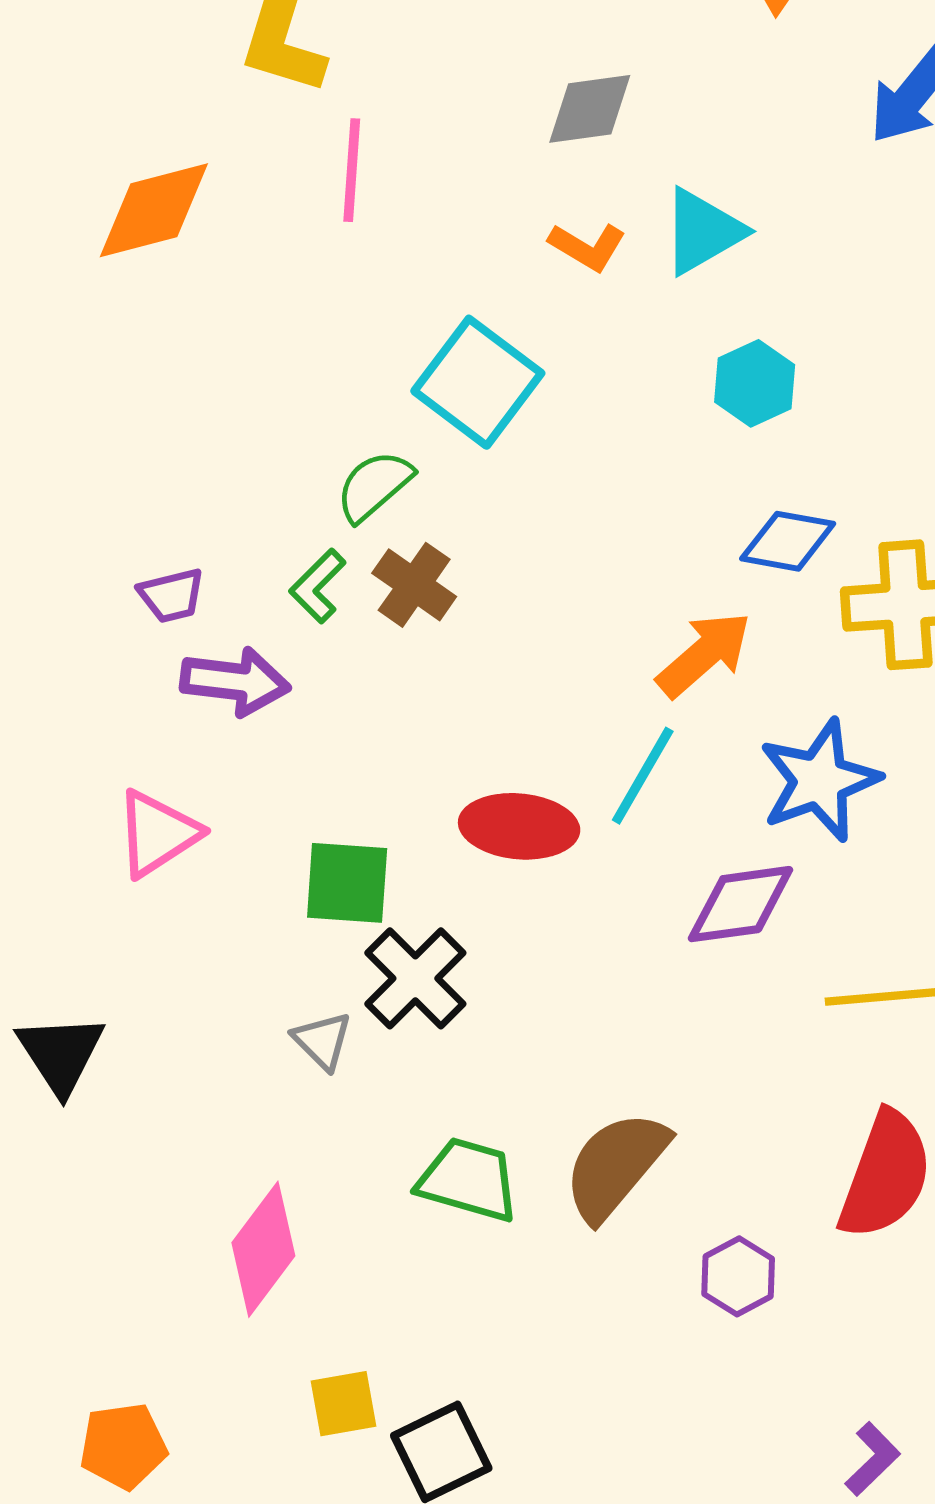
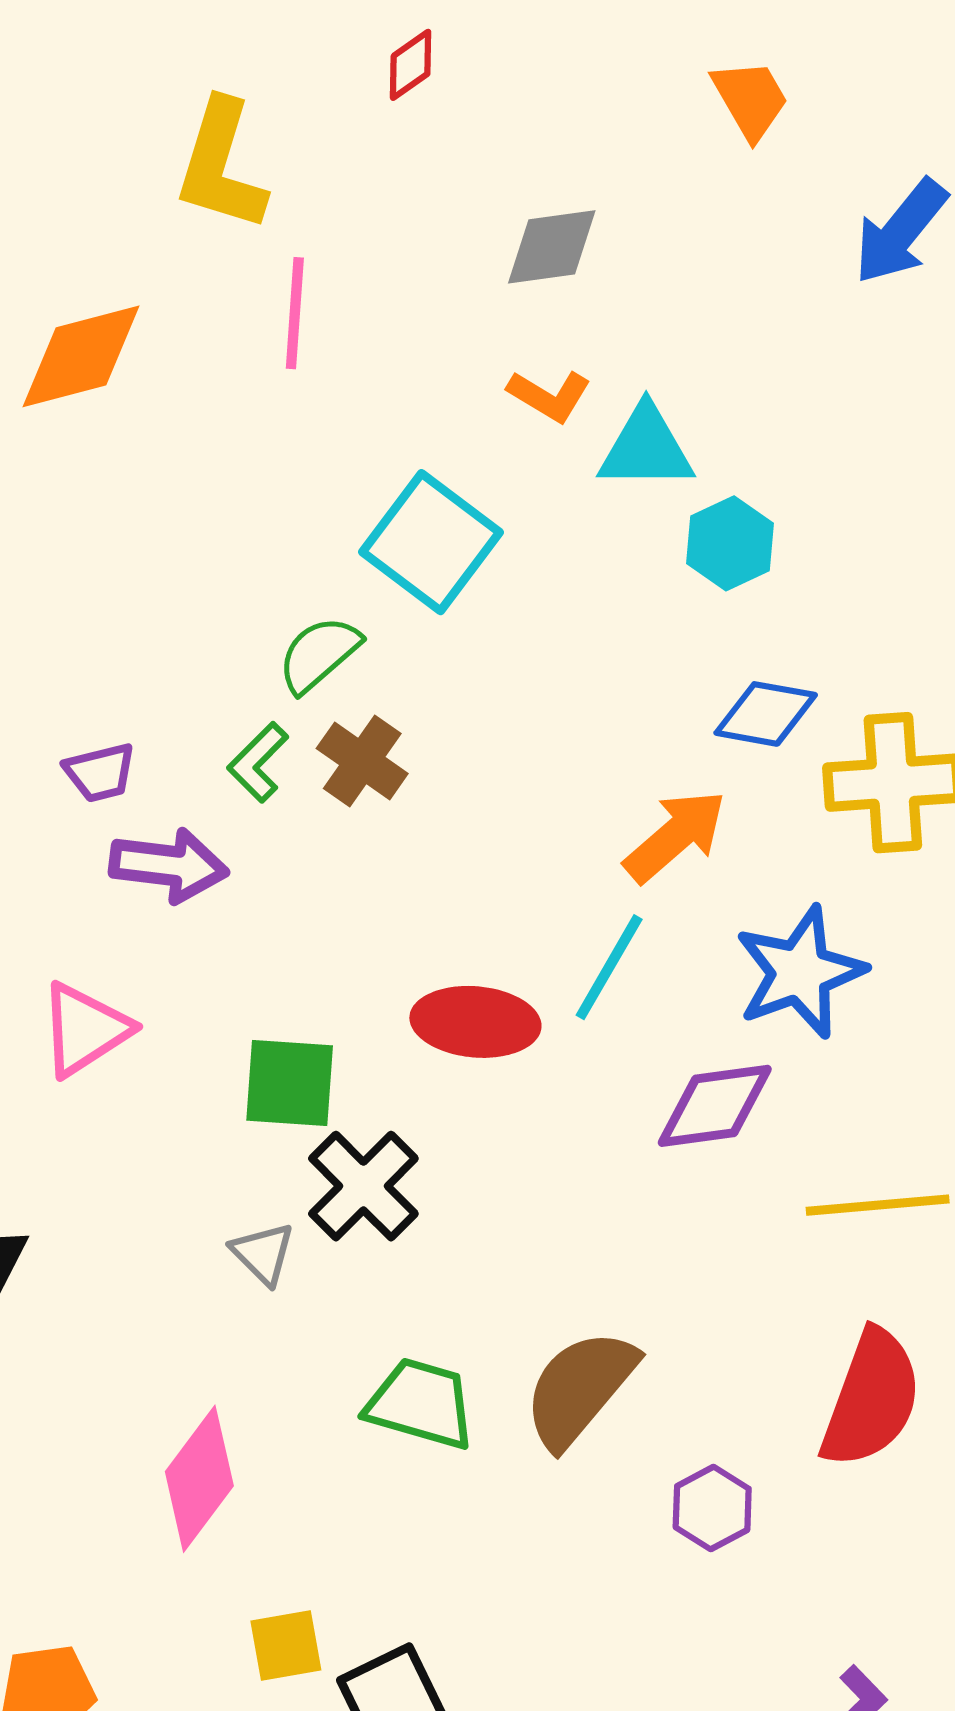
cyan triangle: (703, 231) -> (646, 448), moved, turned 30

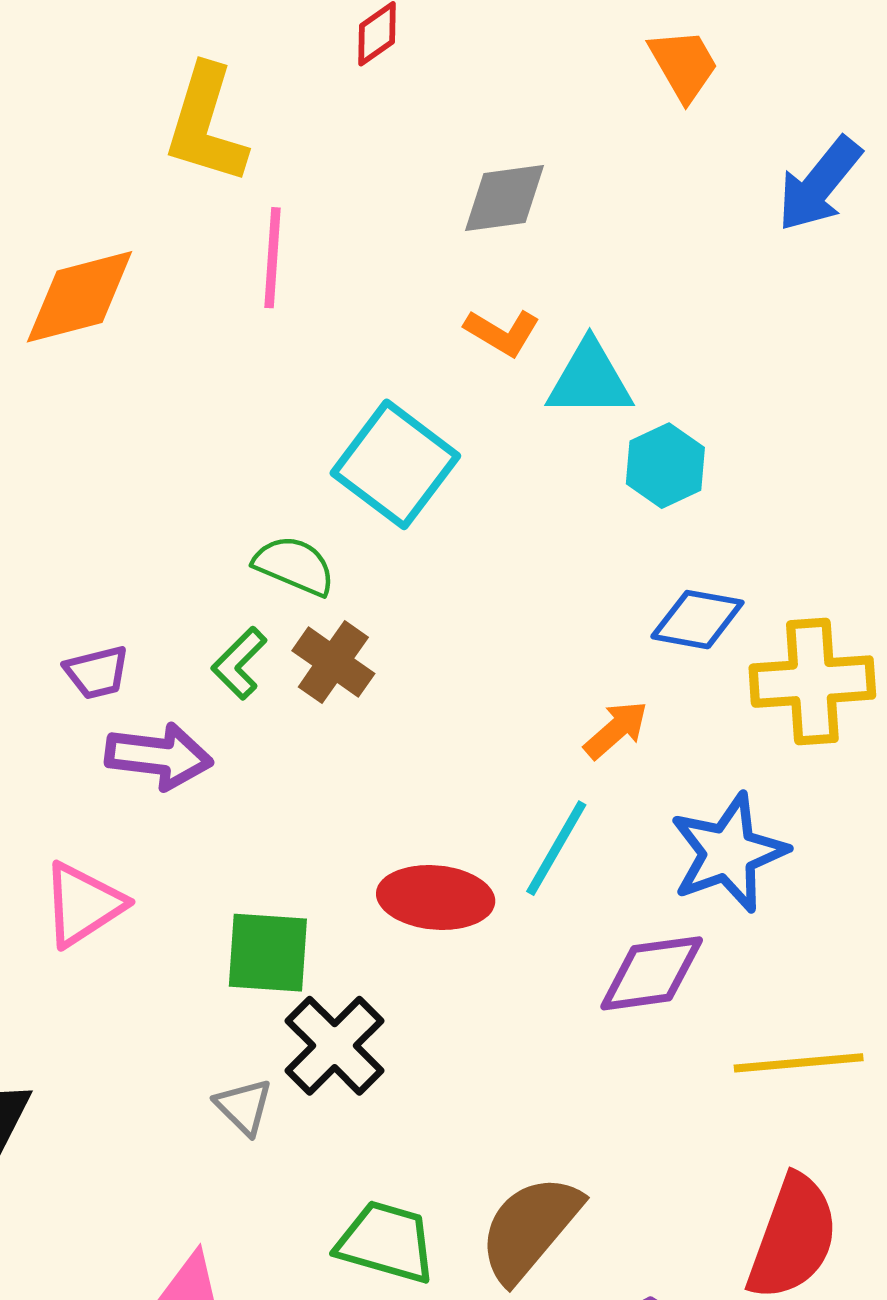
green semicircle: (319, 654) -> (294, 566), turned 64
orange arrow: (675, 836) -> (616, 730), size x0.7

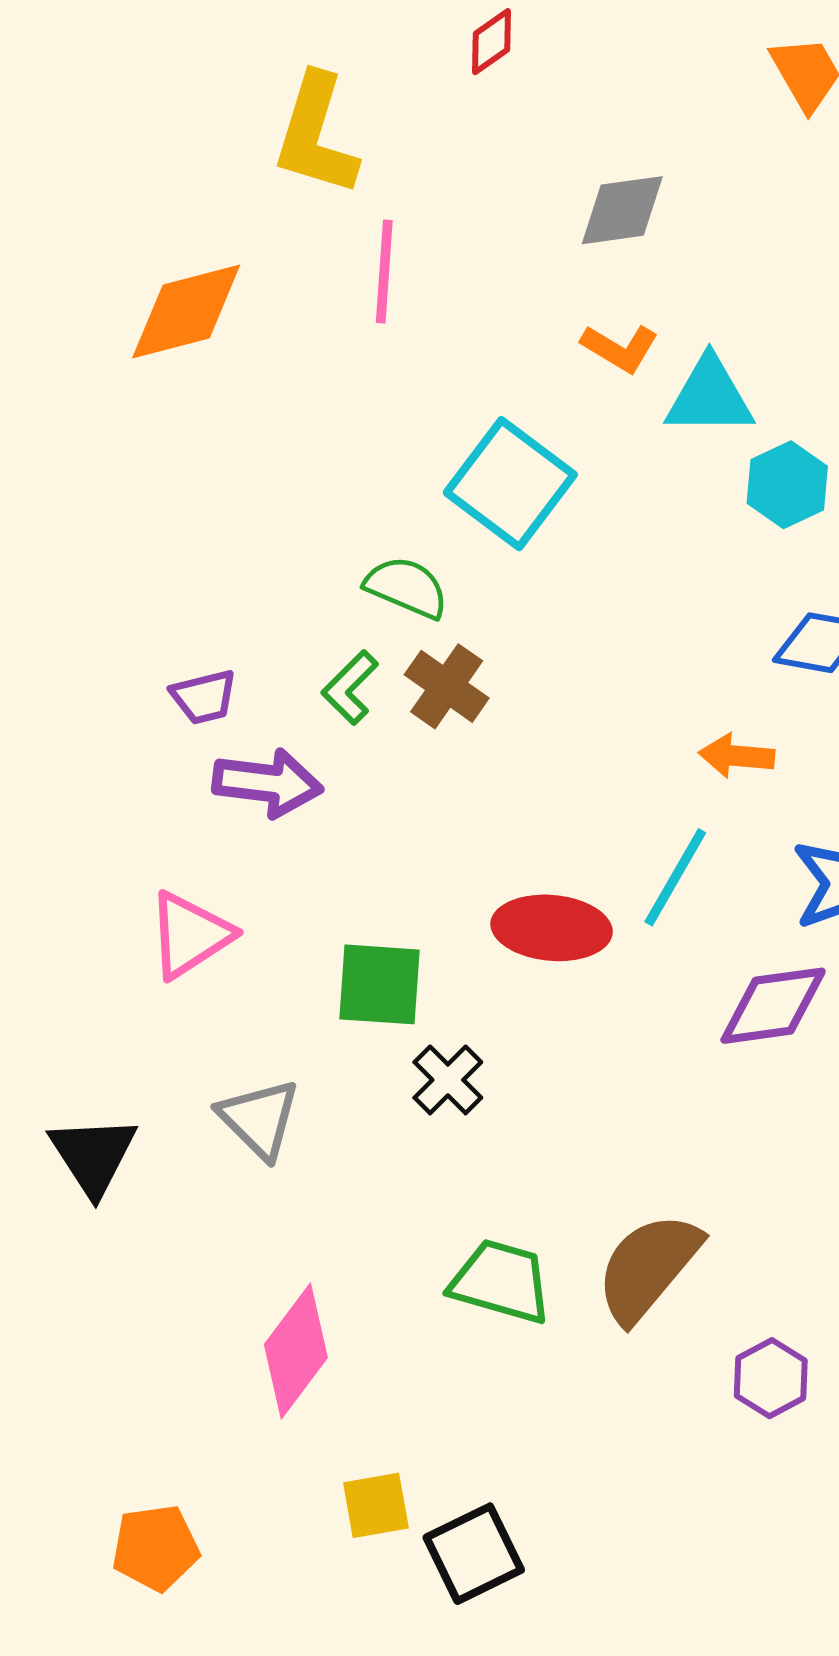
orange arrow: (616, 730) -> (737, 756), turned -134
black cross: (335, 1046) -> (448, 1080), size x0.7
gray triangle: (244, 1107) -> (259, 1119), moved, size x1.4

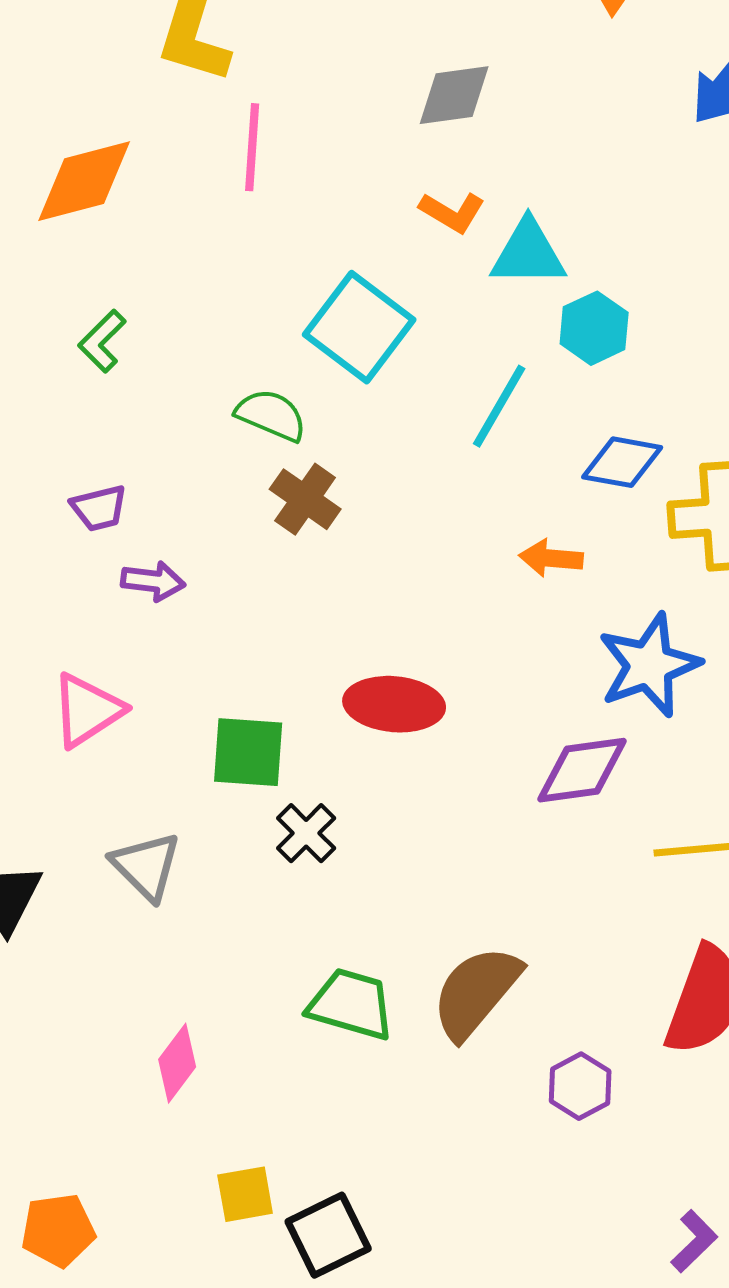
green L-shape: (350, 687) -> (102, 341), moved
purple arrow: (268, 783) -> (153, 581), size x0.7
cyan line: (675, 877) -> (499, 406), moved
pink diamond: (296, 1351) -> (177, 1063), size x0.7

